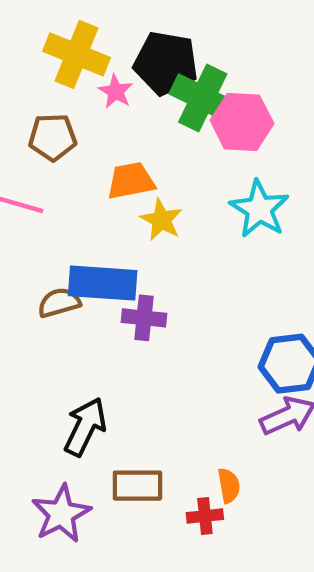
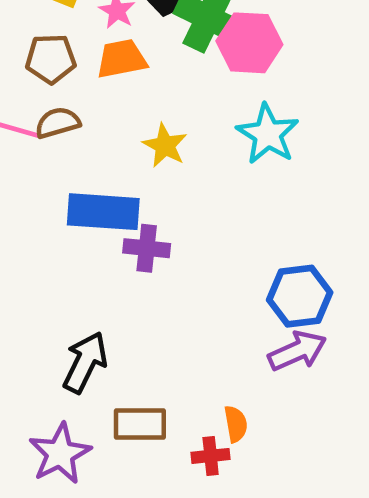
orange trapezoid: (131, 181) -> (122, 59), moved
brown semicircle: (59, 303) -> (58, 123), moved

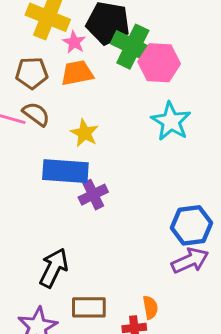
brown semicircle: (58, 123) -> (36, 114), turned 52
yellow star: (165, 145) -> (84, 133), moved
purple cross: (147, 248) -> (93, 195), turned -32

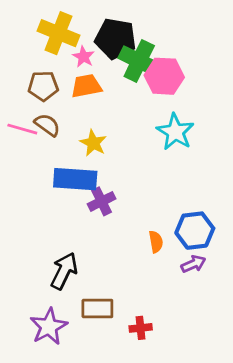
purple arrow: (190, 261) -> (193, 264), size x0.7
orange semicircle: (150, 307) -> (156, 242), moved

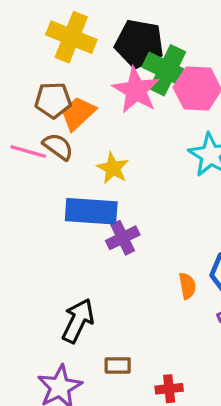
pink star: (84, 57) -> (136, 90), moved, size x1.8
orange trapezoid: (86, 86) -> (78, 113), moved, turned -32
brown rectangle: (97, 308) -> (118, 365), size x0.7

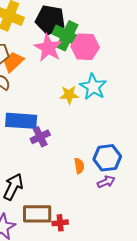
yellow star: (113, 168) -> (69, 95), moved, turned -30
brown rectangle: (118, 365) -> (37, 214), size x1.8
red cross: (169, 389) -> (60, 223), moved

